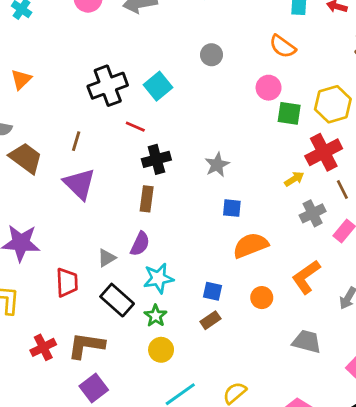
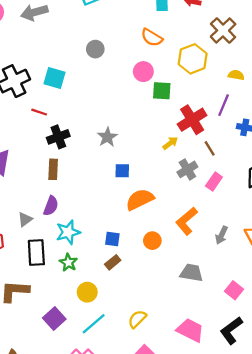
cyan square: (158, 86) -> (54, 78), turned -30
yellow hexagon: (333, 104) -> (193, 59), moved
black rectangle: (117, 300) -> (36, 253), turned 50
yellow circle: (161, 350) -> (87, 292), moved
purple square: (94, 388) -> (54, 319), moved

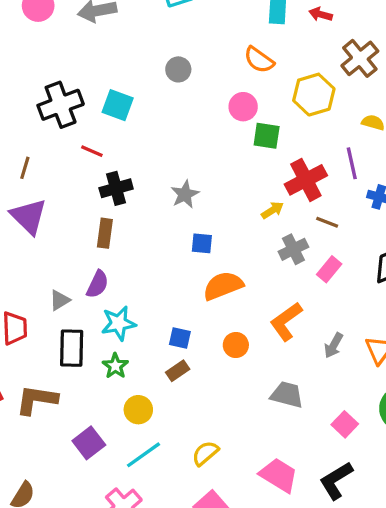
purple line: (224, 105) -> (352, 163), turned -40
brown line: (210, 148) -> (327, 222), turned -42

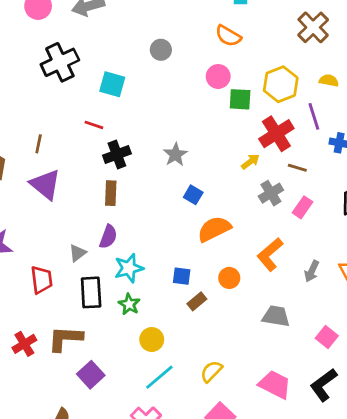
yellow hexagon: (314, 95) -> (281, 84), moved
black cross: (61, 105) -> (60, 62), moved
blue square: (202, 243) -> (193, 195), turned 30
brown rectangle: (178, 371) -> (197, 301), moved
purple square: (89, 443) -> (91, 375), moved

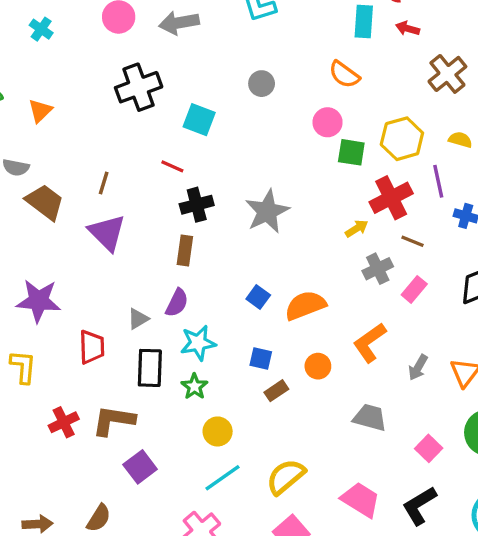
gray star: (175, 155) -> (267, 211), size x1.5
blue square: (193, 195) -> (258, 297), moved
yellow semicircle: (211, 371) -> (286, 477), size x1.4

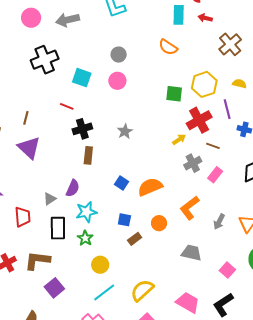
pink circle: (328, 122) -> (117, 81), moved
gray star: (267, 211) -> (125, 131), size x0.6
brown rectangle: (185, 251) -> (88, 155), moved

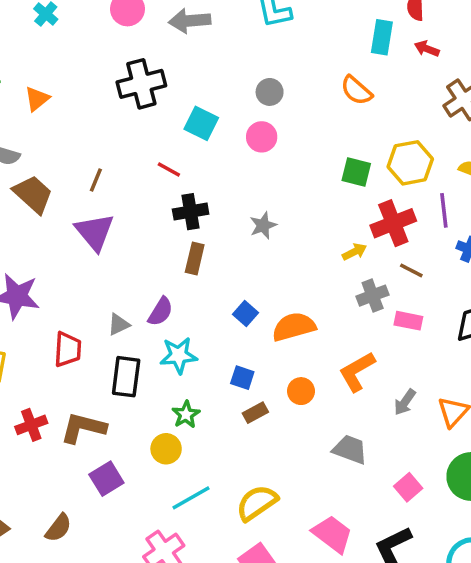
pink rectangle: (215, 175) -> (408, 321), turned 56
green star: (85, 238) -> (186, 415), moved
yellow circle: (100, 265) -> (166, 449), moved

